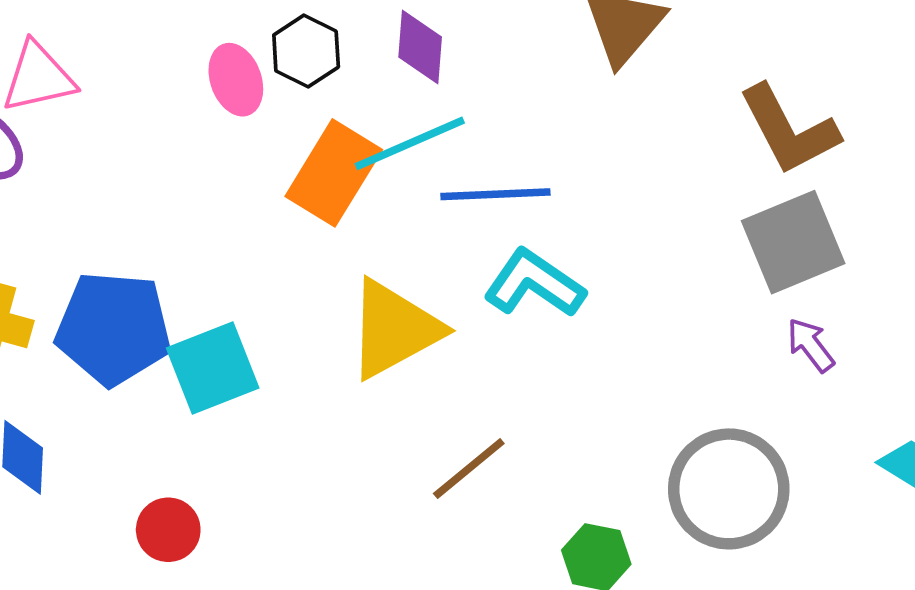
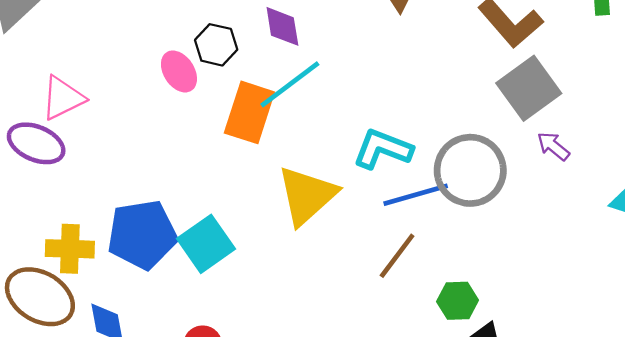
blue line: (495, 194) -> (416, 195), moved
brown line: (469, 469) -> (397, 256), moved
gray circle: (729, 489) -> (470, 170), moved

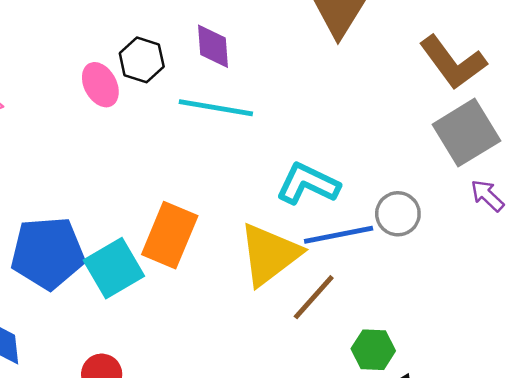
cyan line: (290, 84) -> (216, 108), turned 42
orange rectangle: (249, 112) -> (170, 235), moved
gray circle: (470, 170) -> (398, 214), size x0.6
yellow triangle: (307, 196) -> (270, 254), moved

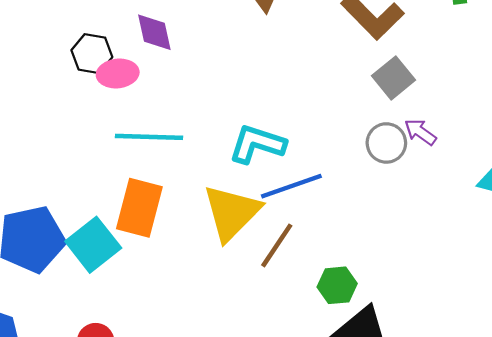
pink ellipse: (100, 85) -> (118, 73), moved, turned -60
cyan line: (216, 108) -> (149, 137), moved
gray square: (466, 133) -> (394, 78), size x0.7
gray circle: (398, 214) -> (386, 143), moved

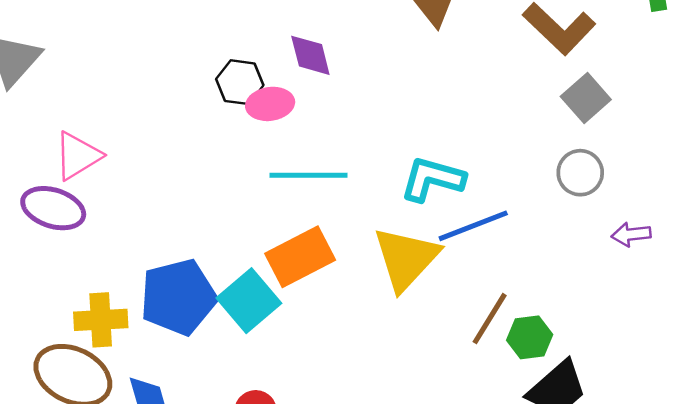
purple arrow: (420, 132) -> (631, 234), moved, turned -40
orange rectangle: (139, 208) -> (300, 257), turned 50
brown line: (277, 245) -> (490, 319), moved

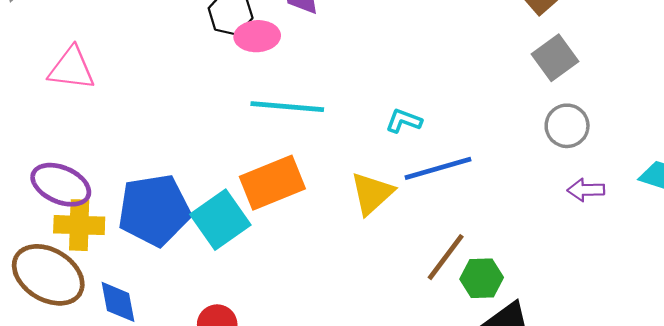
pink triangle: (78, 156) -> (72, 69), turned 33
gray circle: (580, 173) -> (567, 126), moved
cyan L-shape: (432, 179) -> (404, 121), size x0.6
purple ellipse: (53, 208) -> (61, 185), moved
yellow triangle: (406, 258) -> (372, 193), size x0.7

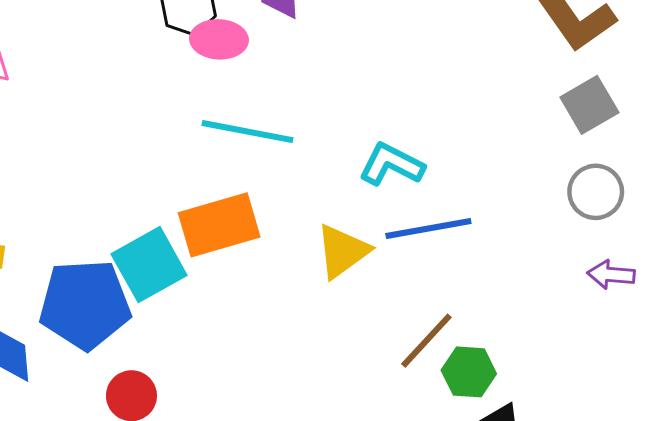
cyan L-shape: (404, 121) -> (392, 164), size x1.4
blue pentagon: (154, 210) -> (85, 304), moved

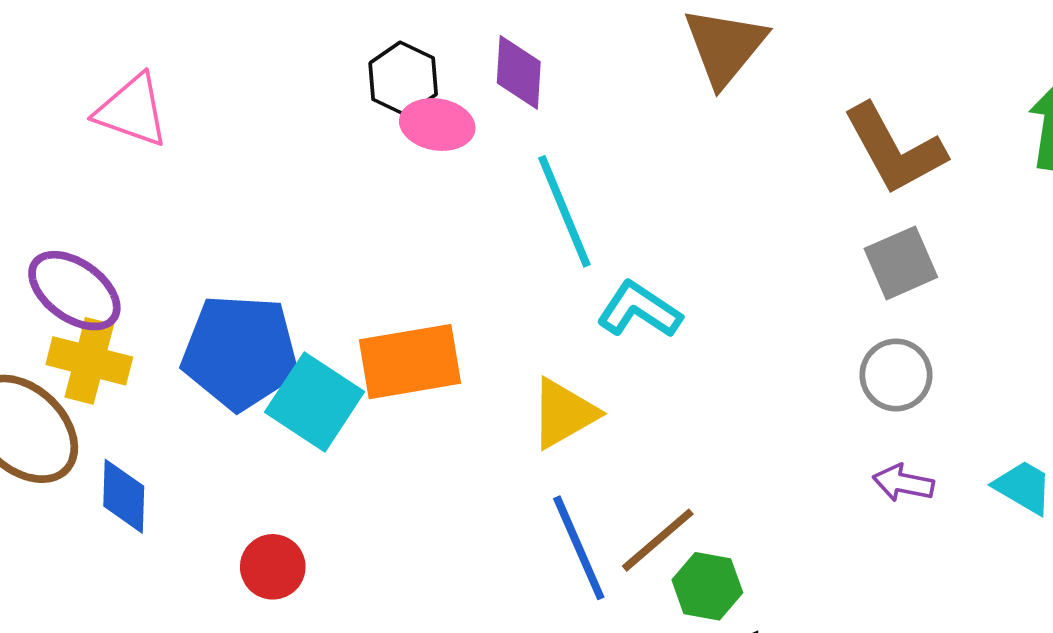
cyan line: (247, 132) -> (564, 211), moved, turned 50
blue line: (428, 228) -> (579, 548), moved, turned 70
cyan square: (149, 265) -> (315, 402), turned -34
blue pentagon: (85, 304) -> (240, 352), moved

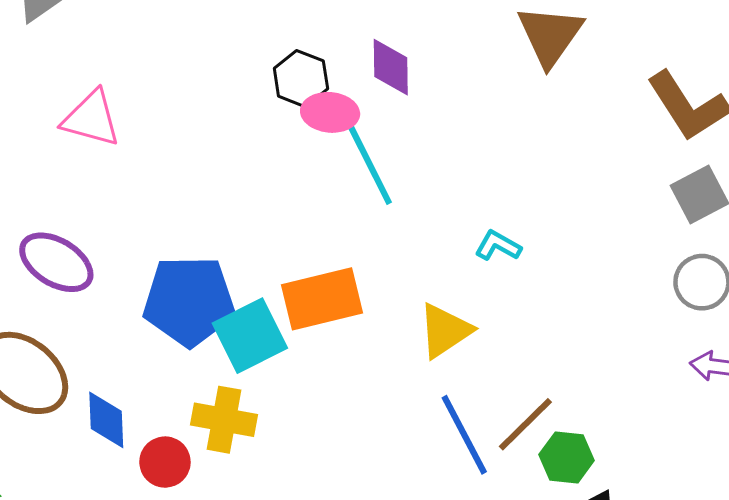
cyan line: (564, 211) -> (369, 162), moved
cyan L-shape: (639, 310) -> (498, 246), size x0.7
yellow cross: (89, 361) -> (224, 420), moved
cyan square: (315, 402) -> (250, 336), turned 34
red circle: (273, 567) -> (165, 462), moved

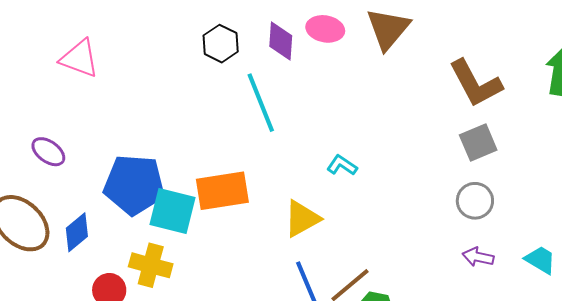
pink ellipse: (330, 112) -> (325, 29), moved
purple ellipse: (56, 262) -> (48, 152), size x0.7
cyan square: (250, 336) -> (173, 211), turned 36
blue diamond: (106, 420) -> (77, 232), moved, turned 48

